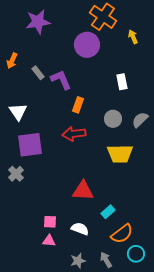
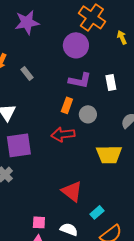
purple L-shape: (61, 80) -> (80, 80), moved, turned 125
gray circle: (113, 119) -> (88, 114), moved
red triangle: (83, 191) -> (72, 191), turned 35

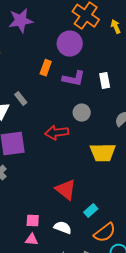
yellow arrow: (122, 37) -> (116, 27), moved
gray rectangle: (27, 73) -> (21, 99), moved
orange rectangle: (67, 105) -> (46, 68), moved

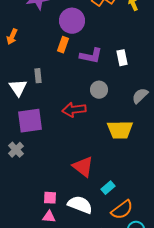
purple circle: (70, 44) -> (72, 21), moved
gray rectangle: (21, 99) -> (38, 76), turned 32
white semicircle: (63, 228) -> (80, 205), size x1.4

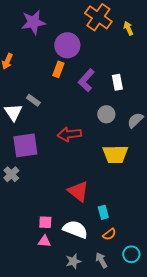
purple L-shape: (91, 56) -> (86, 80), turned 120
gray rectangle: (38, 76) -> (33, 100), turned -48
gray circle: (99, 90) -> (106, 114), moved
cyan rectangle: (108, 188) -> (103, 212), turned -64
orange semicircle: (122, 210) -> (109, 234), moved, size x0.6

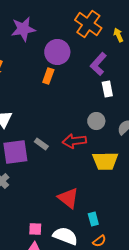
purple L-shape: (86, 80) -> (98, 64), moved
gray rectangle: (33, 100) -> (41, 144), moved
red arrow: (69, 134) -> (74, 141), moved

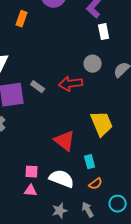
orange rectangle: (48, 76) -> (22, 19), moved
yellow trapezoid: (105, 161) -> (102, 124), moved, turned -112

